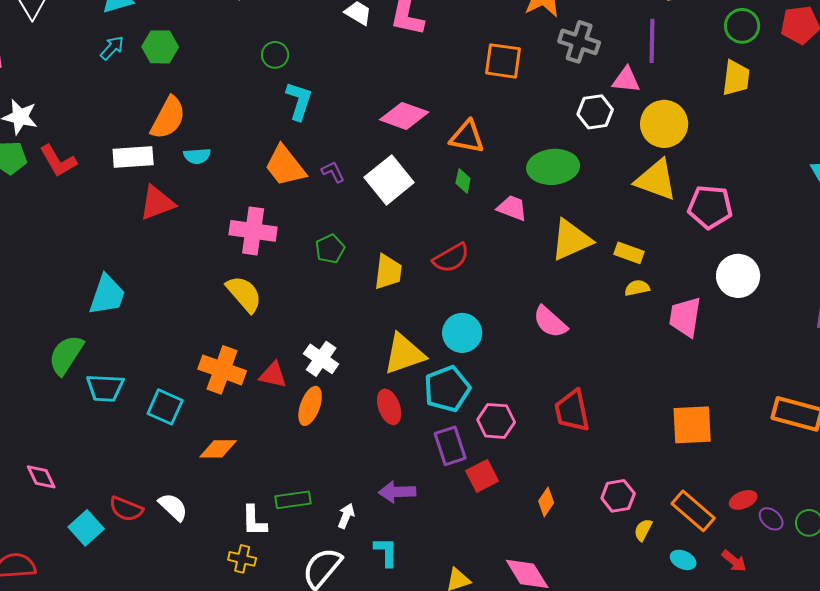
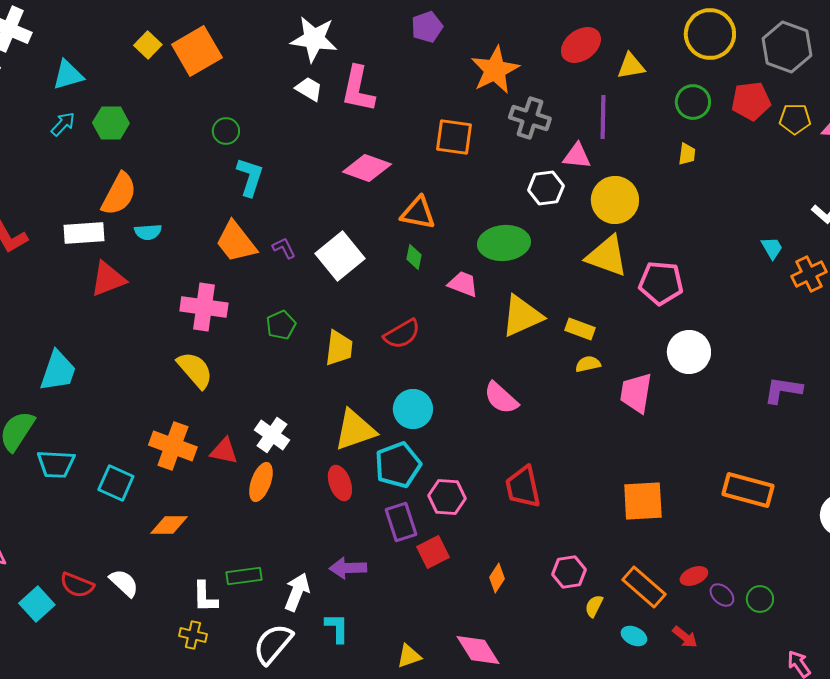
yellow trapezoid: (736, 78) -> (687, 154), size x0.6
pink diamond: (404, 116) -> (367, 168), moved
white arrow: (346, 516) -> (297, 592), size x1.5

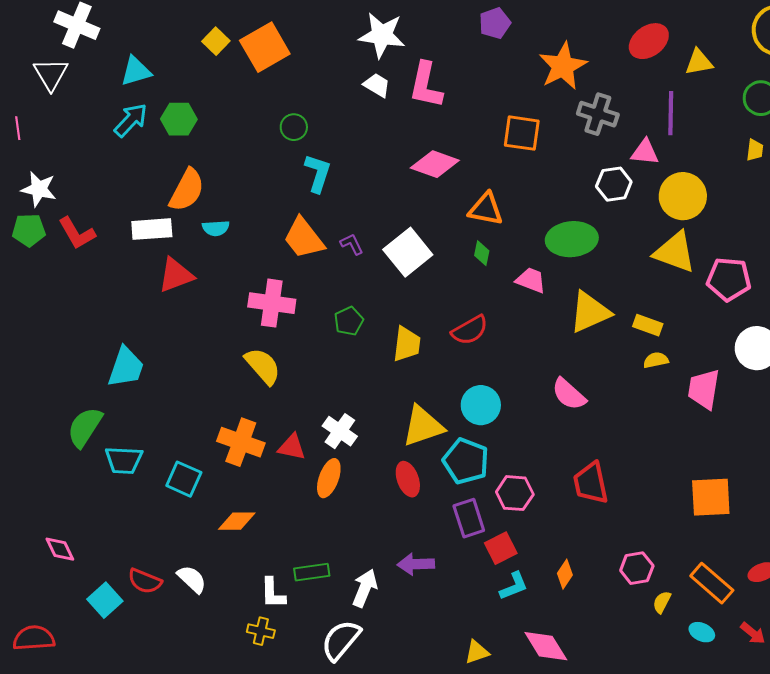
cyan arrow: (63, 124) -> (131, 120), size x1.4
cyan pentagon: (398, 465) -> (466, 461), turned -30
cyan L-shape: (337, 628) -> (514, 586), moved, turned 68

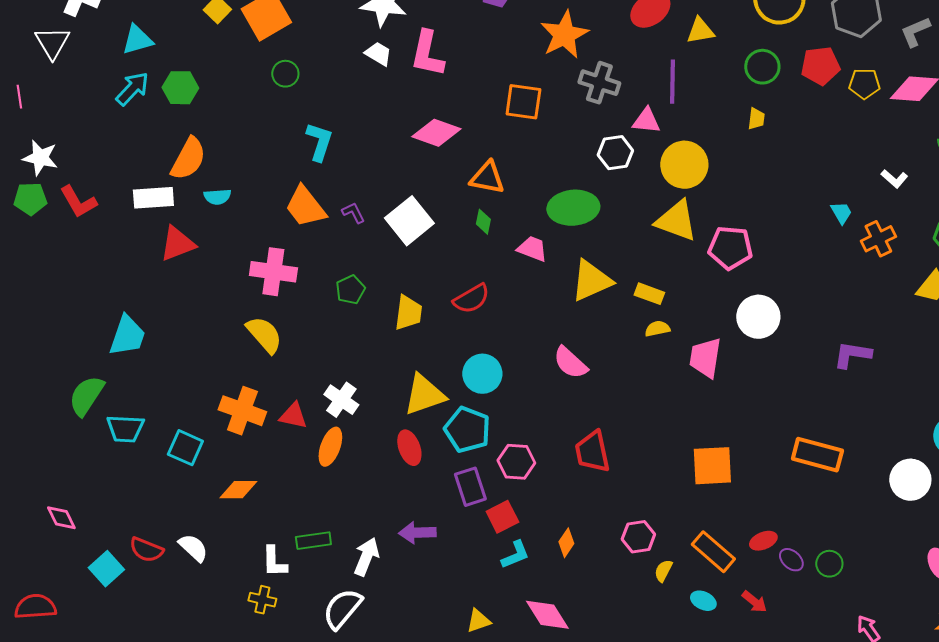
green circle: (294, 127) -> (285, 74), moved

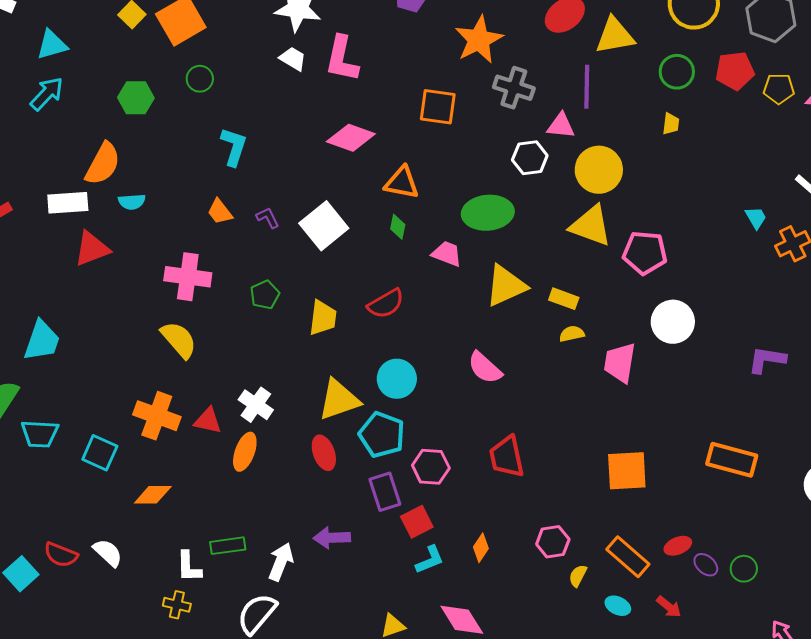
yellow triangle: (700, 31) -> (615, 36), size x1.4
green hexagon: (180, 88) -> (136, 98), moved
orange trapezoid: (305, 207) -> (220, 212), size x0.6

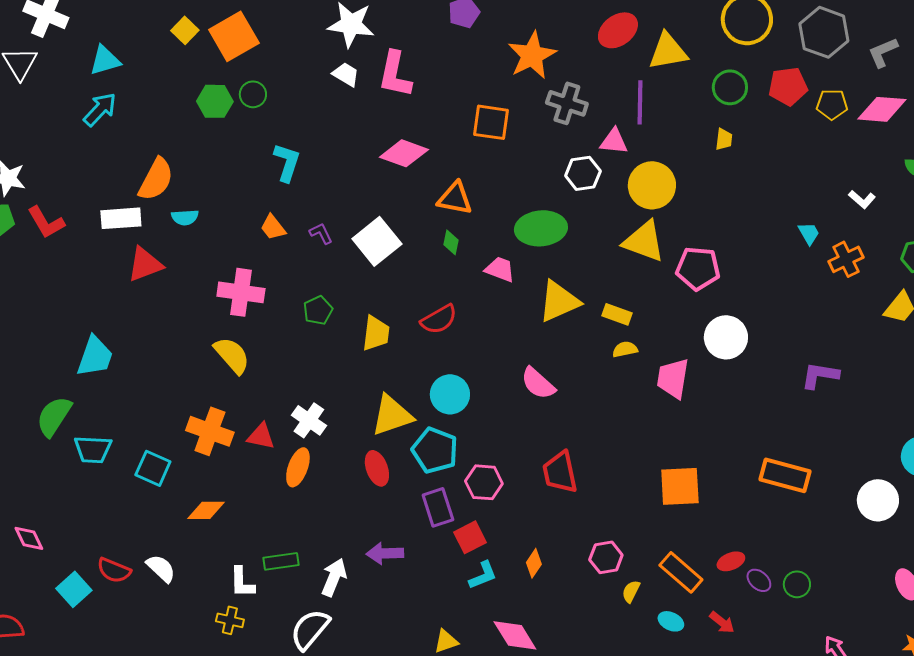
green hexagon: (136, 98) -> (215, 101), moved

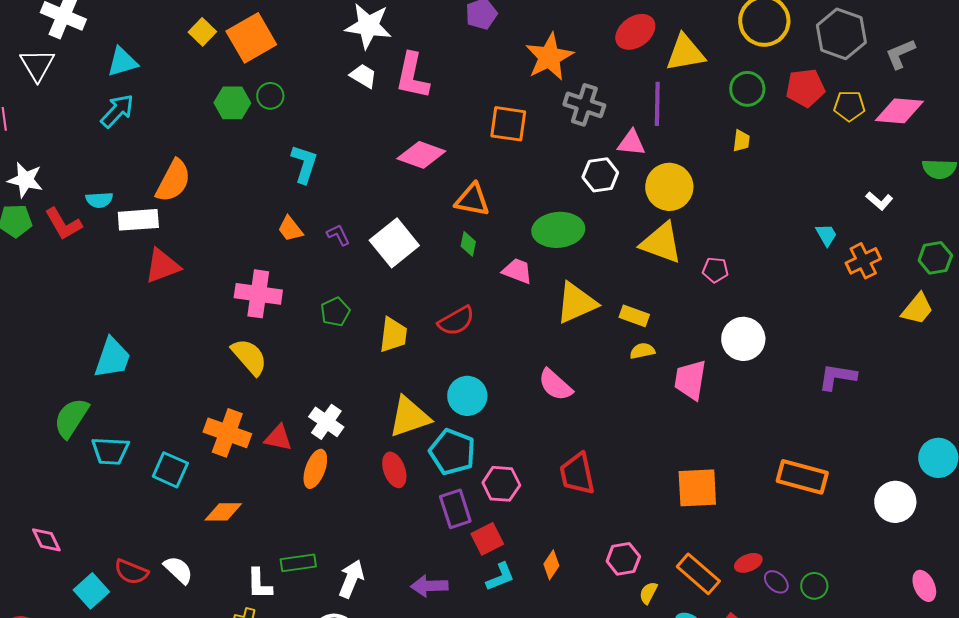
cyan semicircle: (185, 217) -> (99, 200), moved
pink pentagon: (698, 268) -> (715, 270), size x0.6
purple arrow: (385, 553) -> (429, 586), moved

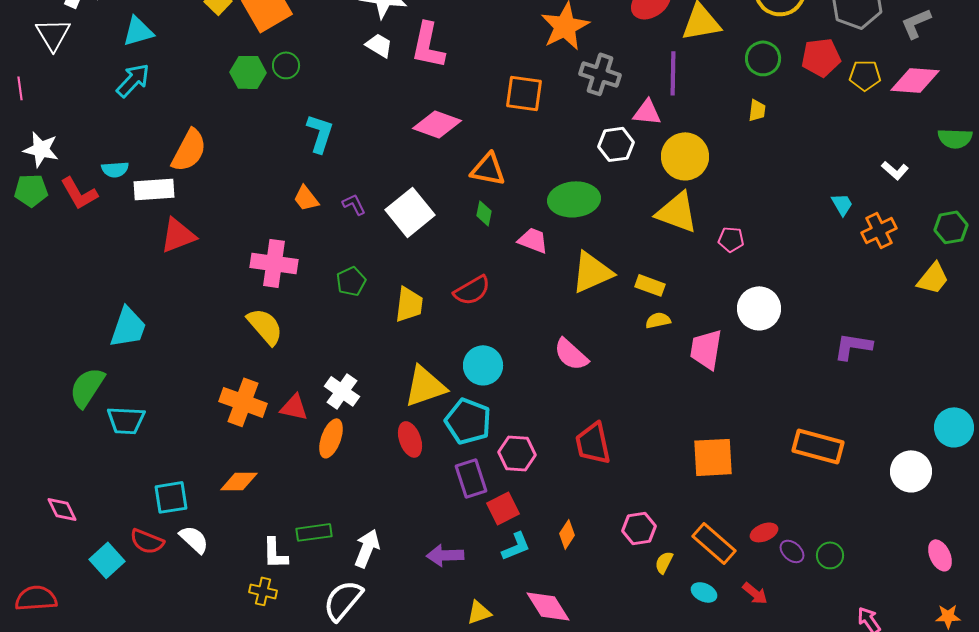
cyan square: (170, 470) -> (171, 497), moved, turned -33

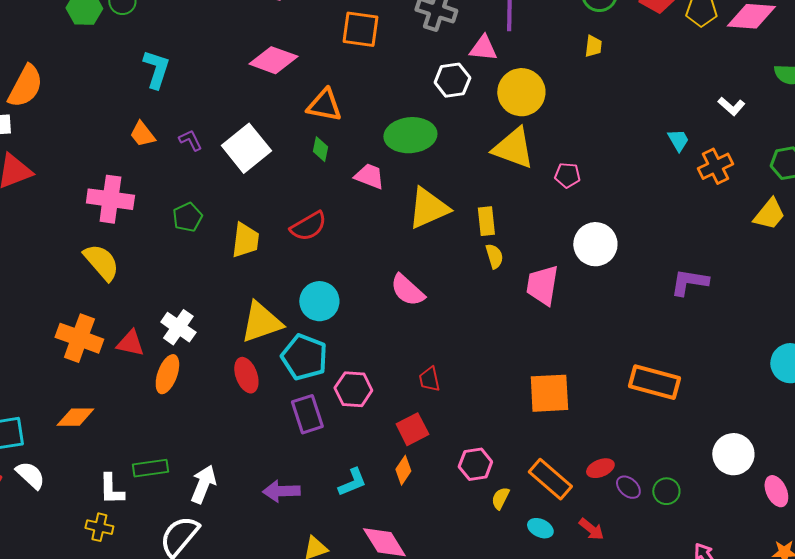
yellow rectangle: (650, 285) -> (486, 221), turned 64
yellow semicircle: (658, 320) -> (494, 256), turned 85
red trapezoid: (593, 443) -> (429, 379), size x0.6
white circle: (911, 471) -> (733, 454), moved
red square: (503, 508) -> (412, 429), moved

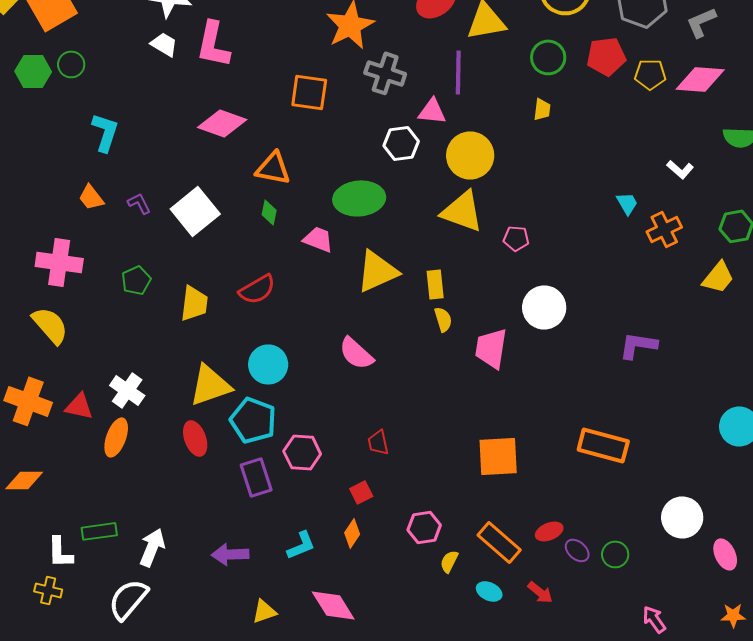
red square: (412, 429) -> (361, 492), size x0.7

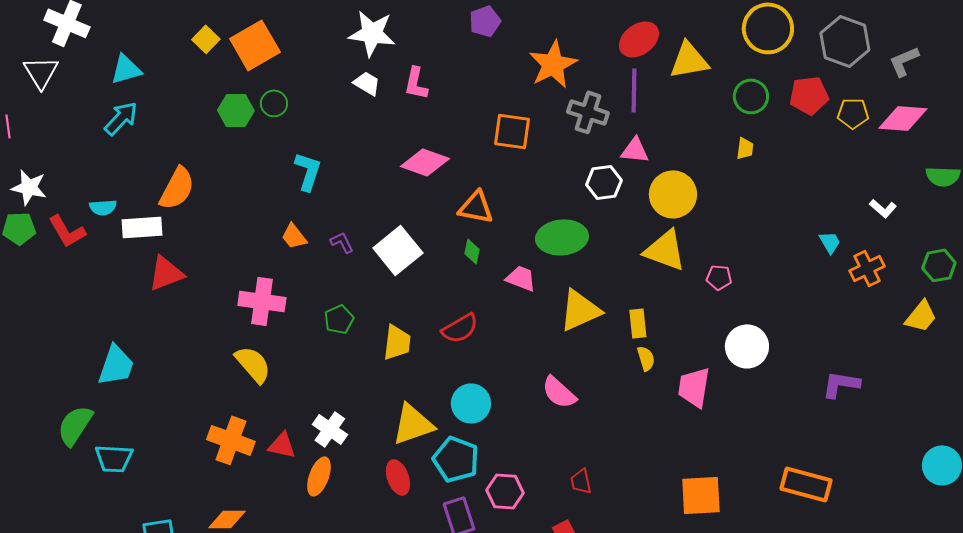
pink L-shape: (213, 44) -> (416, 83), size x0.7
purple line: (458, 72) -> (634, 90), moved

